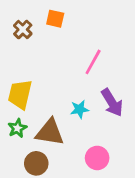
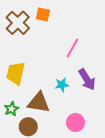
brown cross: (23, 30) -> (18, 23), size x1.6
green star: (17, 128) -> (11, 109), moved

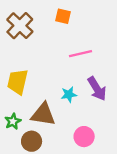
orange square: (43, 14) -> (63, 16), moved
pink line: (72, 48) -> (81, 54), turned 48

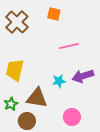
purple arrow: (97, 89) -> (83, 76), turned 105

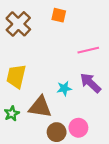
pink line: (69, 46) -> (88, 50), moved
purple arrow: (83, 76) -> (90, 83), turned 60
brown circle: (27, 121) -> (57, 132), moved

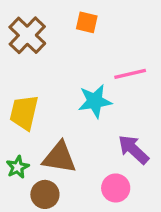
purple arrow: (90, 83) -> (133, 149), moved
cyan star: (64, 88) -> (95, 101), moved, size x1.5
brown circle: (57, 132) -> (45, 194), moved

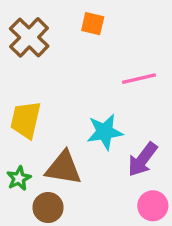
cyan star: (95, 101) -> (105, 132), moved
purple arrow: (133, 149) -> (143, 159), turned -96
pink circle: (116, 188) -> (153, 206), moved

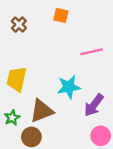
brown cross: (29, 37) -> (19, 25), size x0.6
brown triangle: (63, 168) -> (42, 111), turned -30

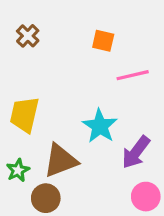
orange square: (61, 15) -> (103, 41), moved
cyan star: (69, 87) -> (100, 126), turned -30

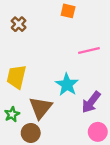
orange square: (103, 41) -> (68, 11), moved
brown triangle: (61, 160) -> (41, 108), turned -30

